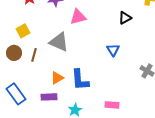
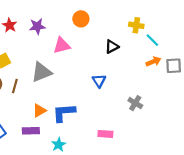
gray triangle: (59, 42) -> (42, 72), turned -45
blue L-shape: (80, 80) -> (64, 113), turned 90
pink rectangle: (112, 105) -> (105, 134), moved

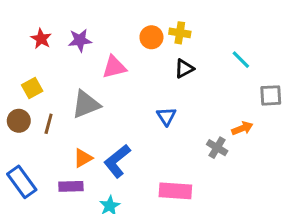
orange circle: (81, 19) -> (151, 37), moved
yellow cross: (136, 25) -> (180, 33), moved
orange arrow: (153, 62) -> (242, 128), moved
blue L-shape: (64, 113) -> (117, 161), turned -35
pink rectangle: (105, 134) -> (175, 191), size x1.5

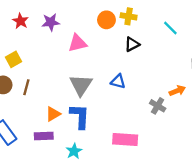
cyan line: (241, 60) -> (170, 28), moved
gray triangle: (86, 104) -> (81, 85), moved, turned -35
blue triangle: (166, 116) -> (118, 81), turned -42
blue L-shape: (117, 161) -> (80, 116), turned 132

